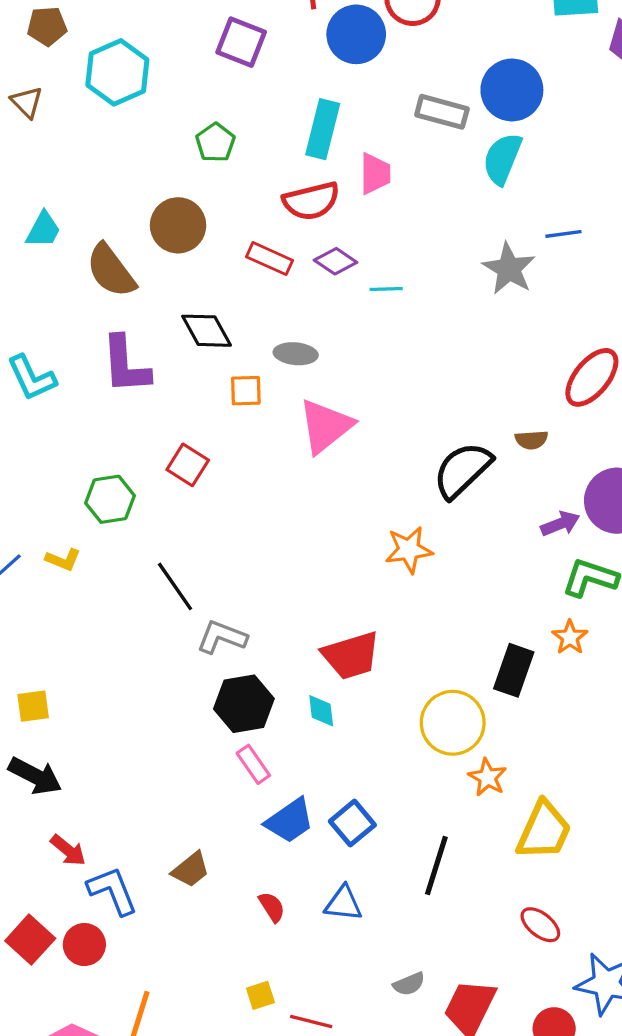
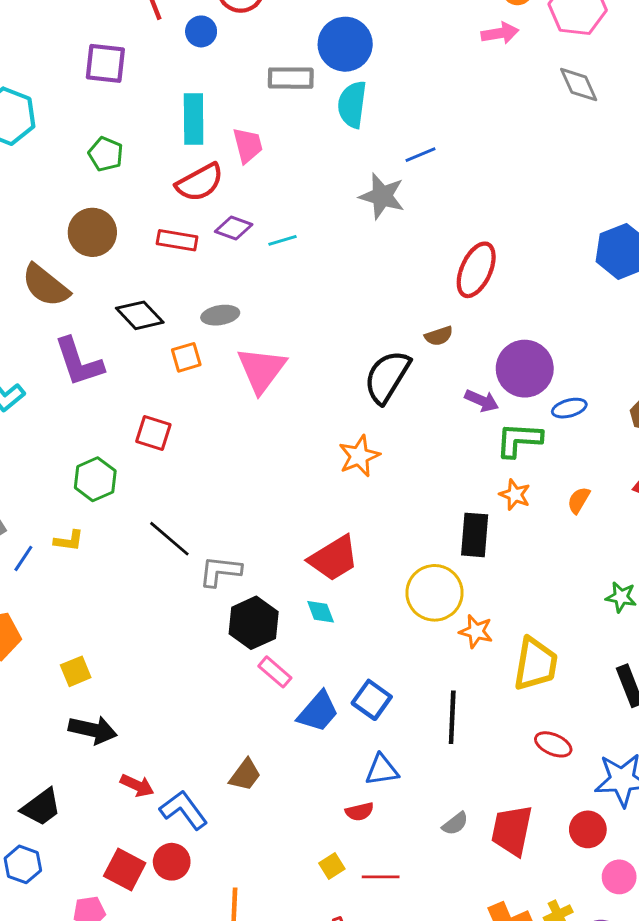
blue circle: (356, 34) -> (201, 31), size x0.6
purple arrow: (560, 524) -> (482, 401), turned 60
red semicircle: (272, 907) -> (359, 812), moved, turned 124

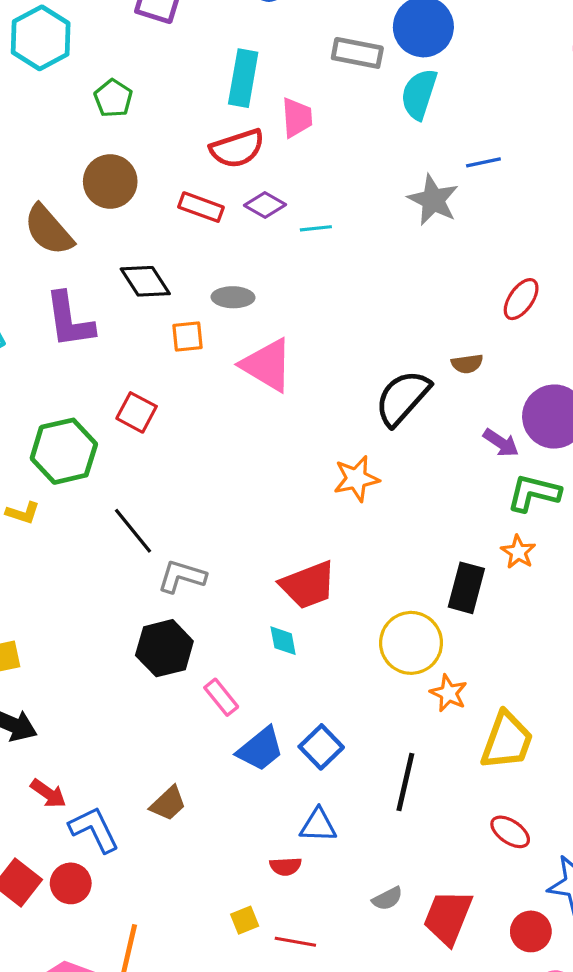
green pentagon: (106, 154) -> (113, 98), moved
red ellipse: (476, 270) -> (521, 299), size x0.7
pink triangle: (261, 370) -> (267, 365), turned -46
green hexagon: (95, 479) -> (64, 451), size x1.4
black hexagon: (254, 623) -> (164, 648), moved

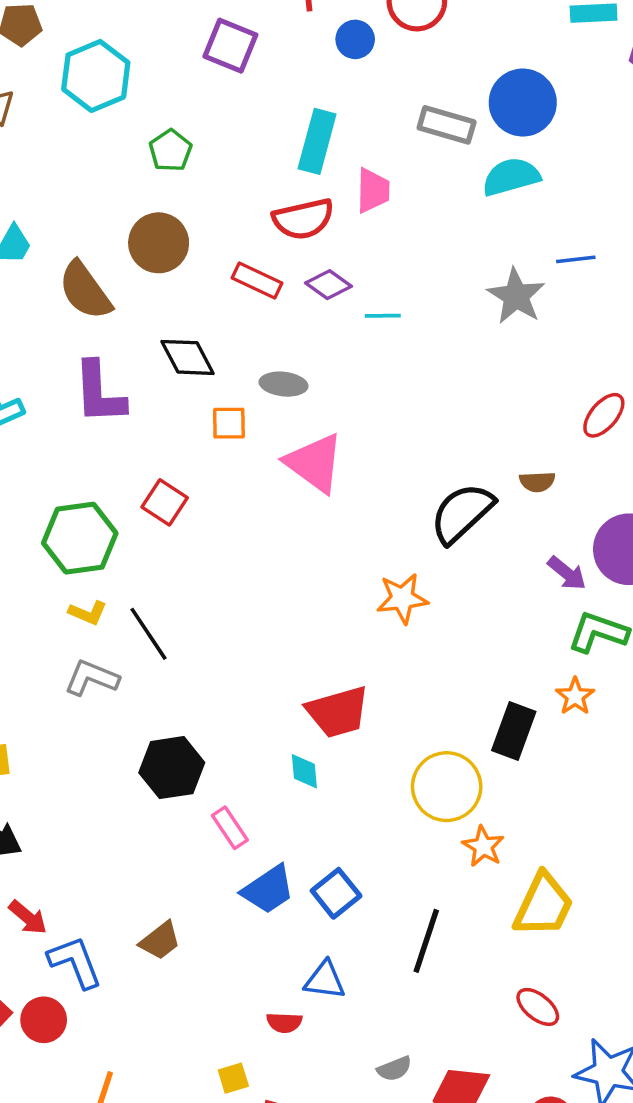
cyan semicircle: (419, 94) -> (511, 177), turned 51
yellow L-shape: (23, 513) -> (88, 613), moved
gray L-shape: (182, 576) -> (92, 678), moved

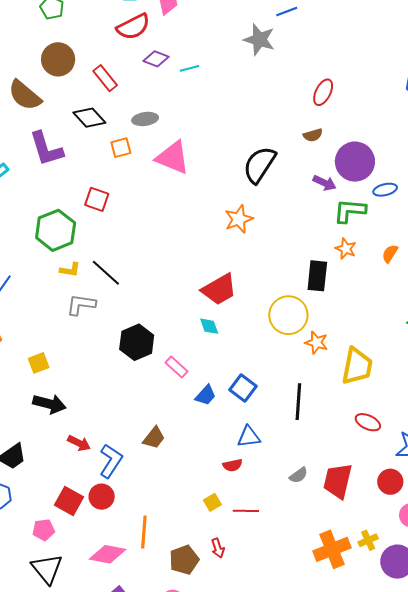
red rectangle: (257, 280) -> (105, 78), moved, turned 40
brown semicircle: (537, 482) -> (313, 135), moved
blue trapezoid: (268, 890) -> (206, 395), size x0.7
blue L-shape: (75, 962) -> (111, 461), turned 68

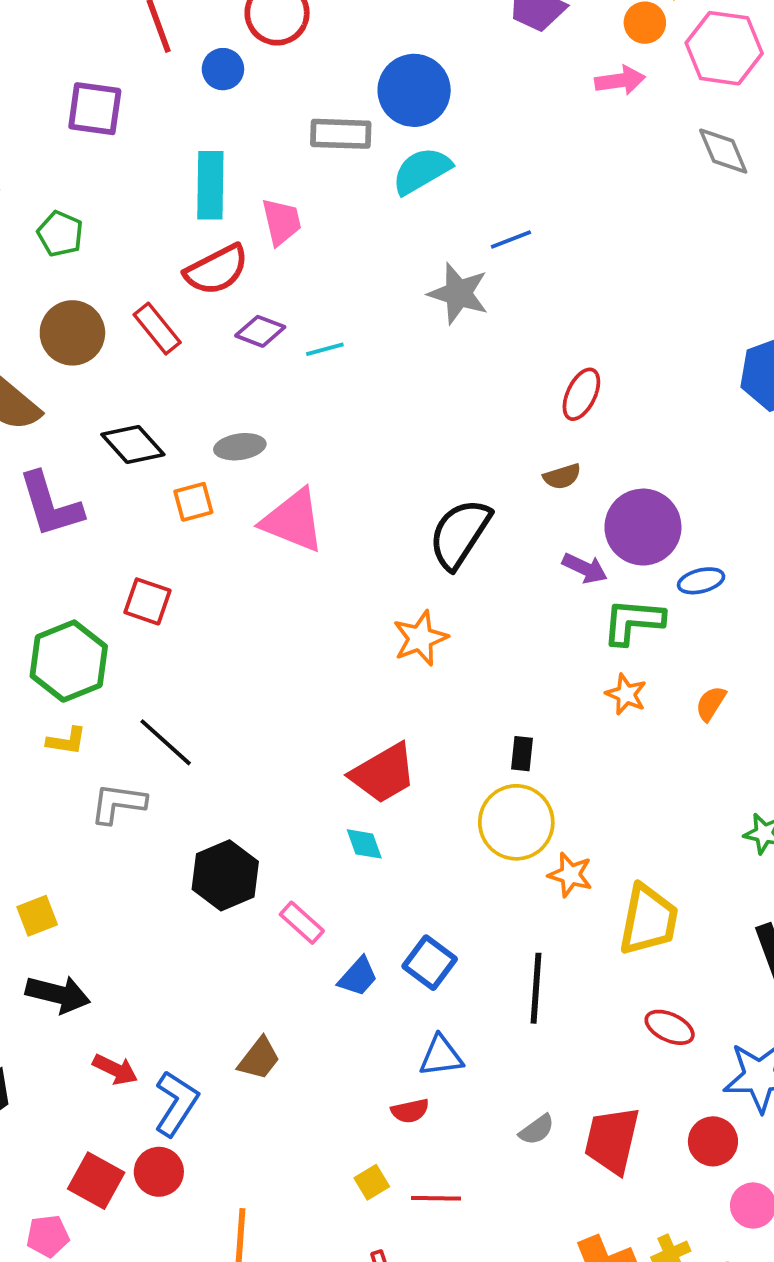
red rectangle: (105, 78) -> (157, 329), moved
yellow L-shape: (70, 270) -> (67, 741), moved
black rectangle: (317, 276) -> (522, 754), moved, size x0.6

